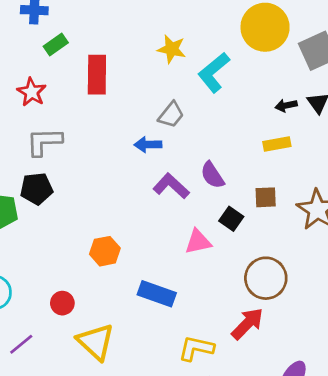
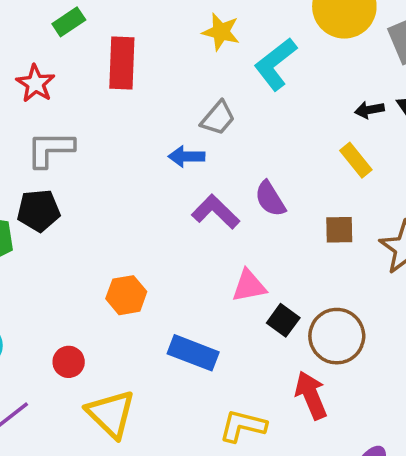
yellow rectangle: (277, 144) -> (356, 160), turned 60
black square: (231, 219) -> (283, 320), moved
red arrow: (247, 324) -> (311, 395), turned -69

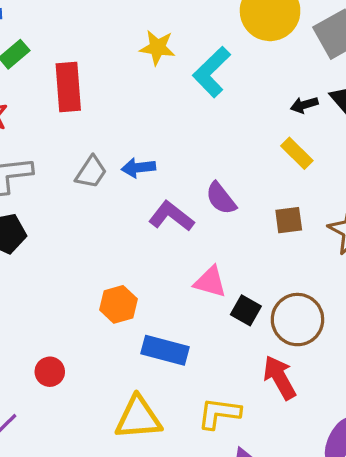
gray trapezoid: (218, 118) -> (91, 172), moved
pink triangle: (249, 286) -> (210, 282), turned 33
orange hexagon: (126, 295) -> (118, 304), moved
yellow triangle: (111, 414) -> (138, 418), moved, turned -42

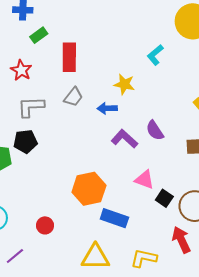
yellow star: (157, 48) -> (124, 84), moved
cyan L-shape: (212, 72) -> (155, 55), size x0.7
gray trapezoid: (91, 172) -> (73, 97), moved
orange hexagon: (118, 304) -> (89, 189), size x1.5

